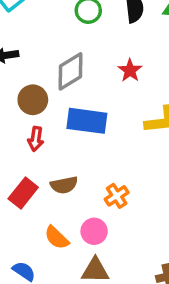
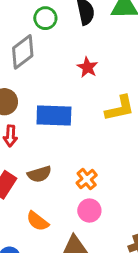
gray diamond: (71, 71) -> (23, 52), moved
pink circle: (94, 231) -> (89, 211), moved

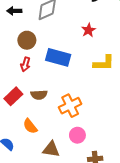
orange cross: (87, 179) -> (70, 106), size x1.5
pink circle: (89, 211) -> (77, 135), moved

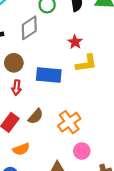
yellow L-shape: (104, 63) -> (86, 63), moved
brown semicircle: (39, 95) -> (36, 116), turned -35
orange semicircle: (30, 126) -> (21, 149), moved, turned -63

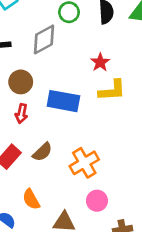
orange semicircle: (21, 149) -> (31, 199), moved, turned 77

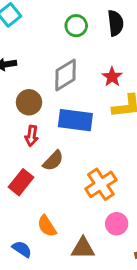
gray diamond: (44, 39) -> (66, 75), moved
brown semicircle: (42, 152) -> (53, 161), moved

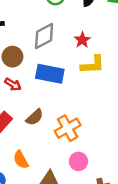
red arrow: (32, 136) -> (13, 84), turned -70
brown semicircle: (53, 161) -> (35, 117), moved

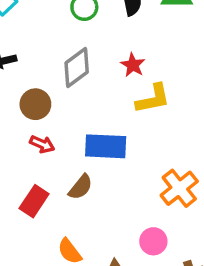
blue rectangle: (50, 74) -> (106, 146), moved
orange cross: (68, 128) -> (179, 188), moved

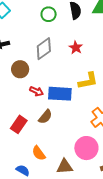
yellow L-shape: (153, 99) -> (88, 81), moved
red arrow: (42, 144) -> (37, 91), moved
pink circle: (153, 241) -> (86, 148), size x1.5

